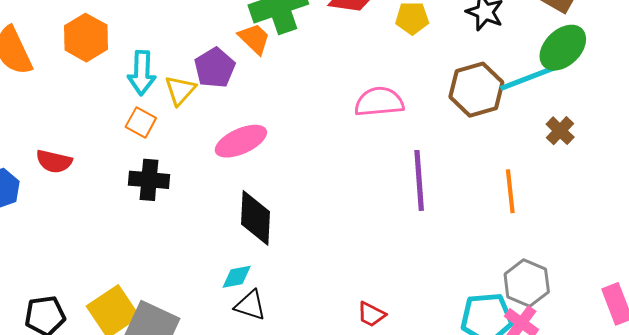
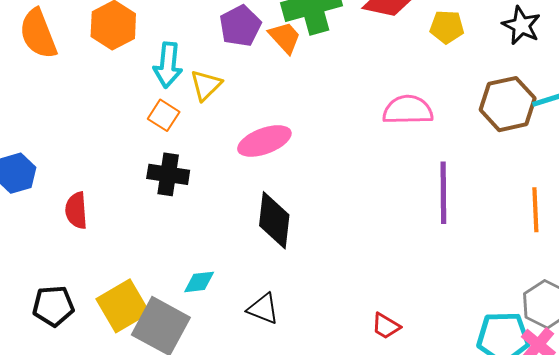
purple pentagon: (215, 68) -> (240, 26), moved
red semicircle: (54, 161) -> (76, 210), moved, turned 69
cyan diamond: (237, 277) -> (199, 282), moved

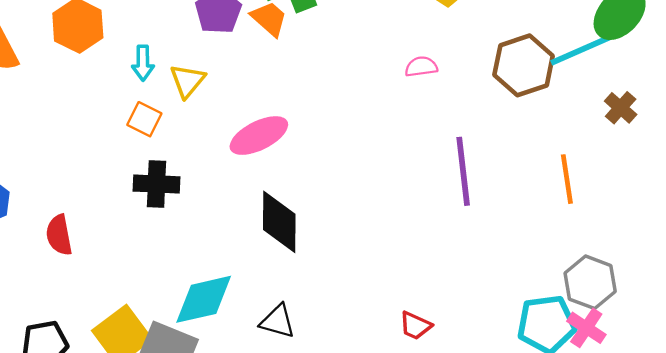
cyan arrow: (168, 65) -> (143, 63), size x0.7
pink semicircle: (408, 110) -> (421, 67), moved, size x0.6
cyan diamond: (199, 282) -> (204, 299), size x1.8

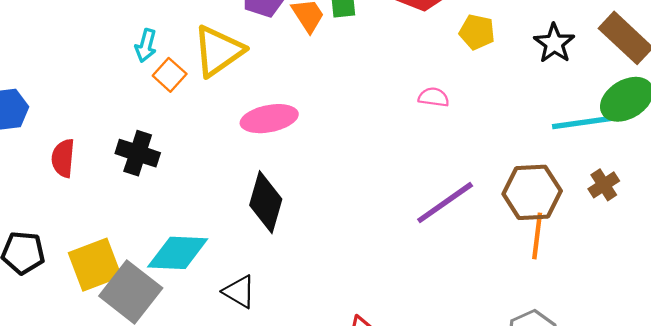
cyan arrow: (143, 63) -> (146, 45), moved
brown hexagon: (524, 65) -> (532, 192), moved
yellow triangle: (187, 81) -> (218, 51), size x1.6
purple line: (463, 171) -> (445, 203), turned 46
black cross: (156, 184) -> (138, 153), moved

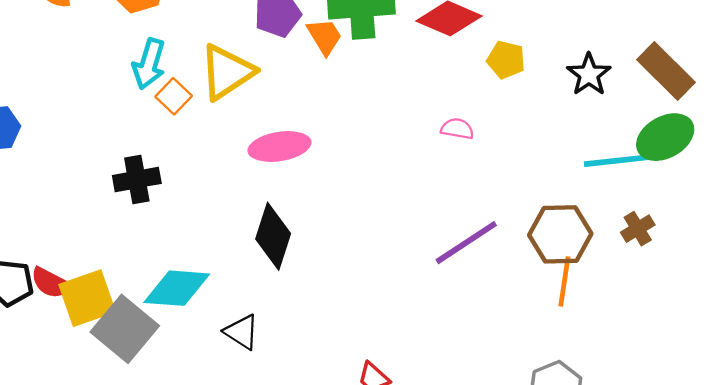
cyan arrow: (146, 45) -> (149, 64), size x1.4
black cross: (138, 153) -> (137, 179), turned -30
red semicircle: (63, 158) -> (51, 283), moved, turned -69

